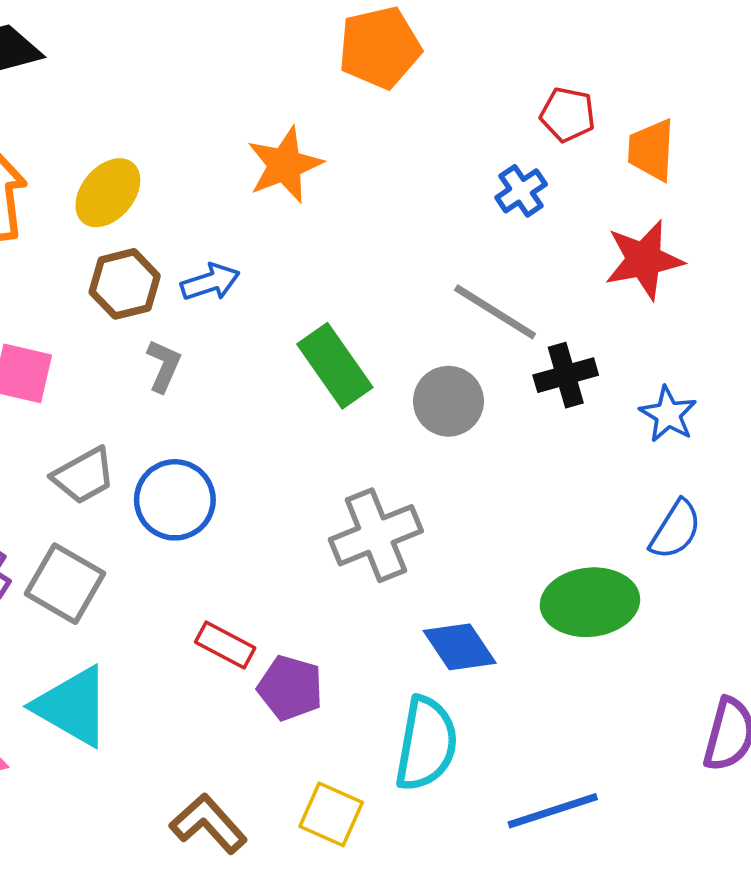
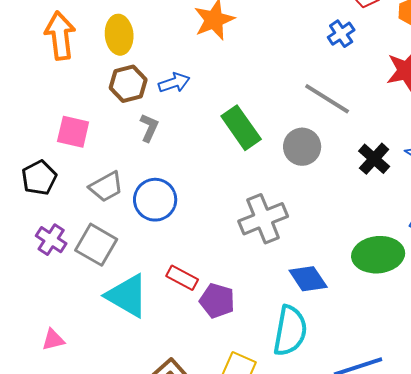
yellow ellipse: (108, 193) -> (119, 35), turned -45
black cross: (566, 375) -> (374, 159), moved, turned -32
cyan triangle: (72, 706) -> (127, 296), moved

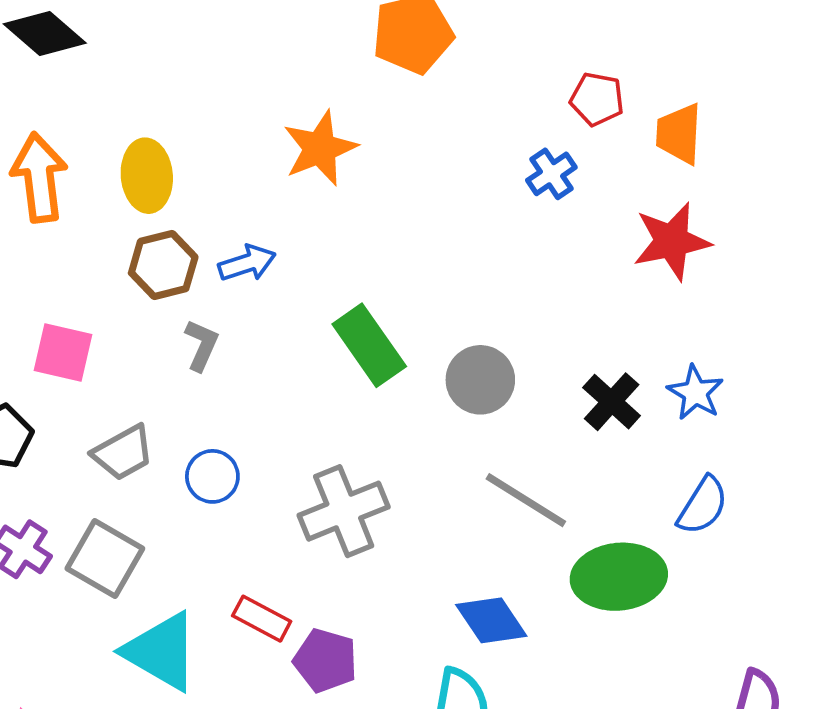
gray line: (327, 99) -> (526, 500), moved
blue circle: (155, 200) -> (212, 476), size x0.7
gray cross: (263, 219) -> (344, 511), moved

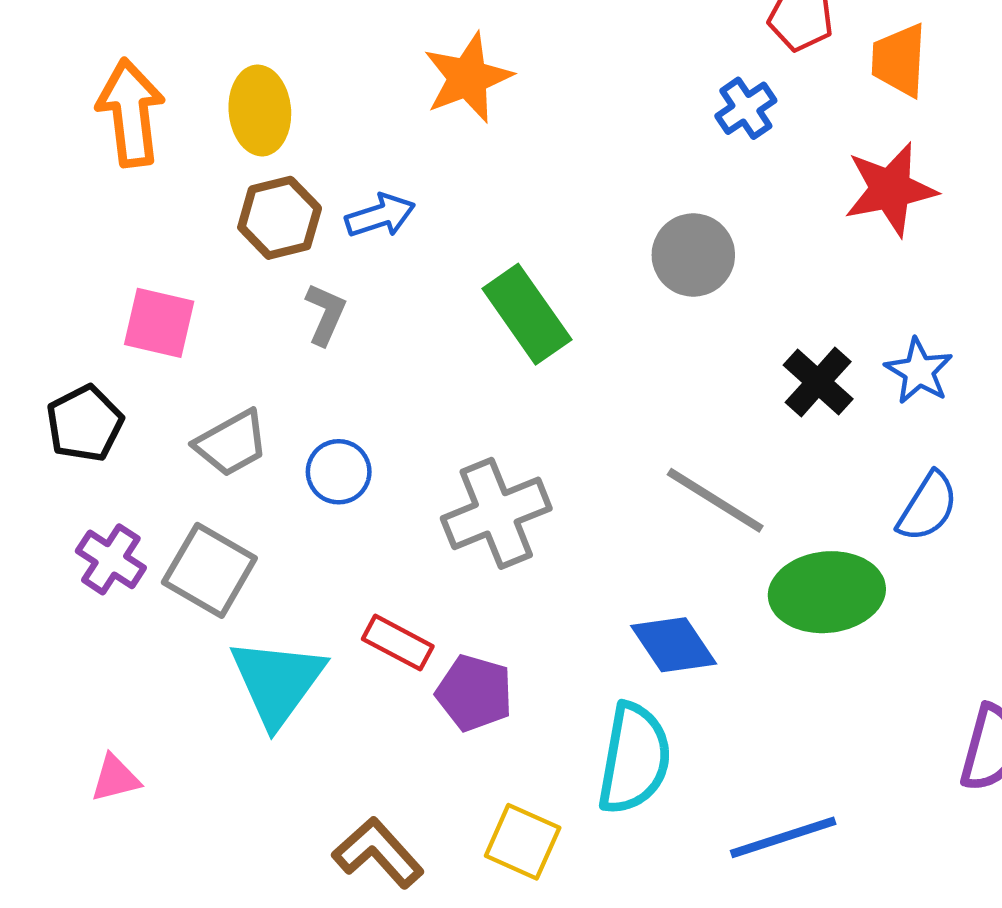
gray circle: (480, 380) -> (693, 255), moved
cyan triangle: (161, 651) -> (277, 682), turned 36

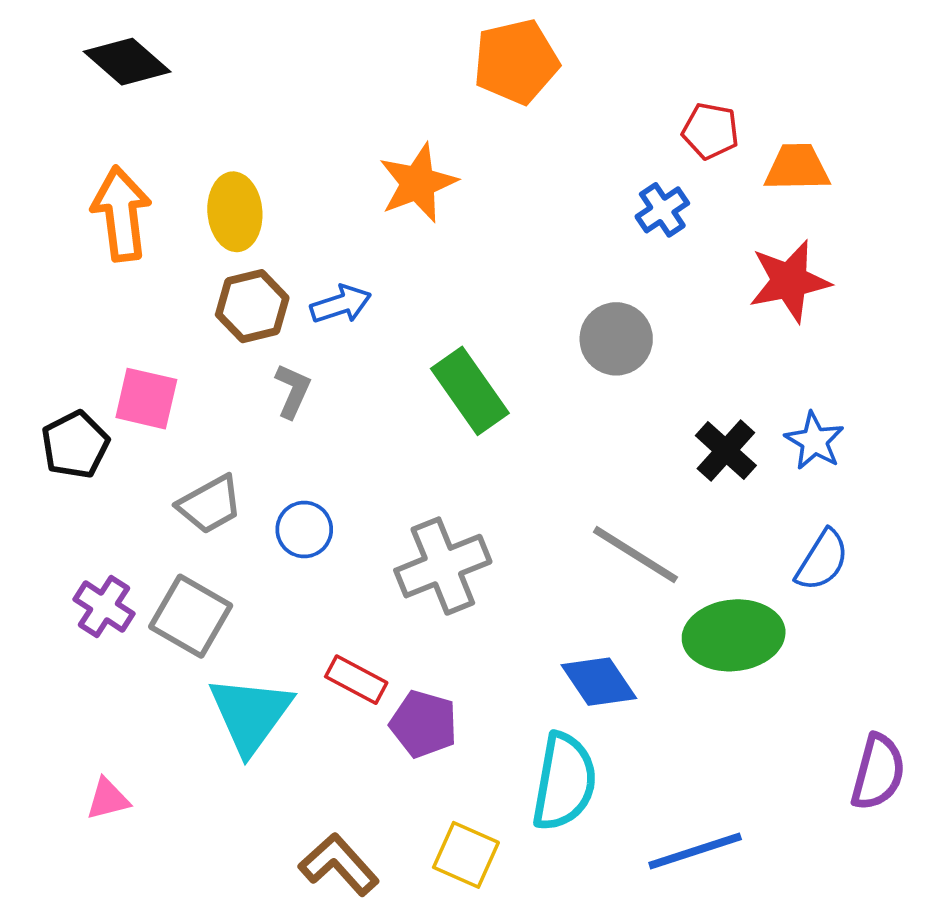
orange trapezoid: (899, 60) -> (797, 168), turned 86
black pentagon: (85, 424) -> (75, 445), moved

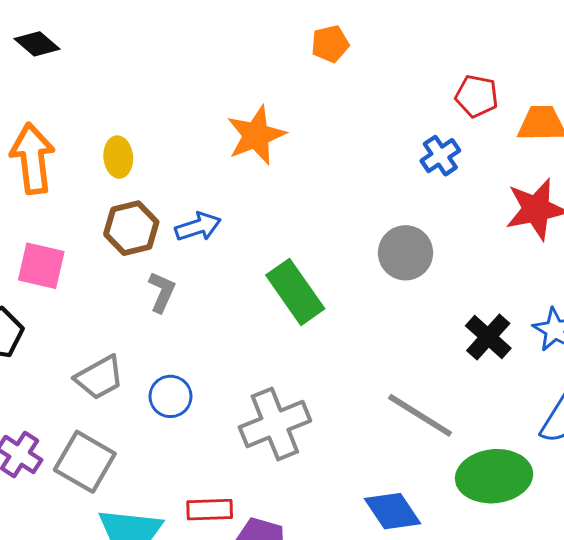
black diamond: (127, 62) -> (37, 44), size x0.7
orange pentagon: (516, 62) -> (330, 44), size x0.6
yellow ellipse: (235, 212) -> (118, 157), size x0.7
pink square: (146, 399) -> (41, 266), moved
red rectangle: (356, 680) -> (210, 510), turned -30

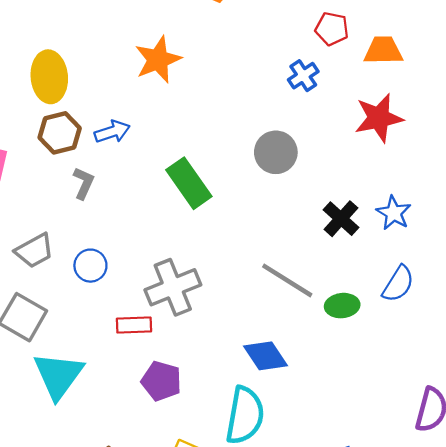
yellow ellipse: (118, 157) -> (49, 77), size x1.6
green ellipse: (494, 476) -> (342, 306), moved, size x0.6
red rectangle: (210, 510) -> (134, 325), moved

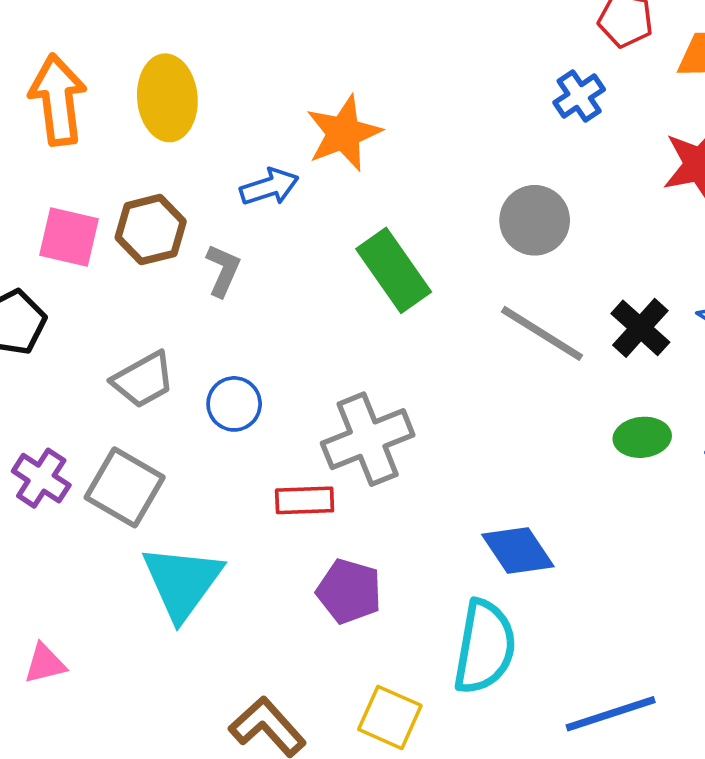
orange star: (158, 60) -> (344, 133), moved
brown hexagon: (60, 133) -> (151, 230), moved
gray line: (287, 280) -> (542, 333), moved
green ellipse: (342, 306) -> (642, 437), moved

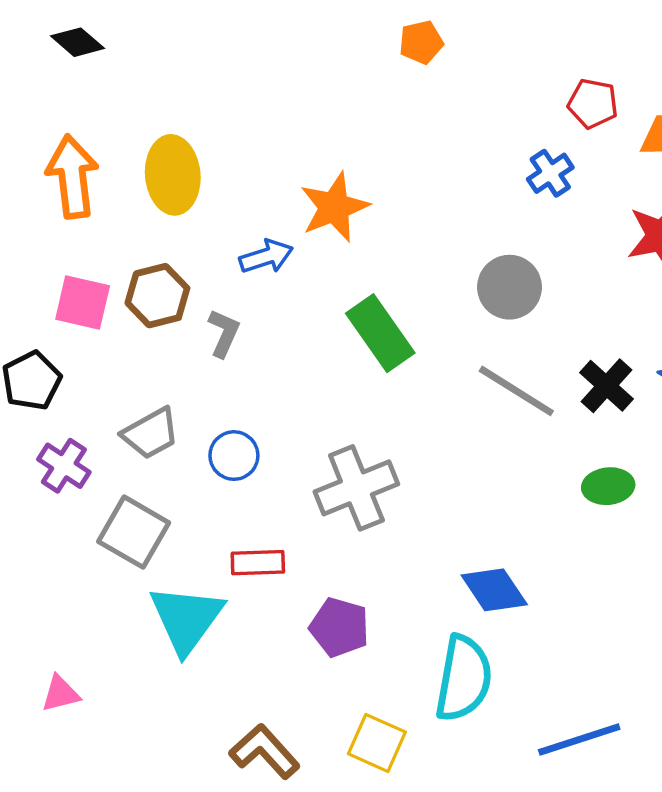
purple cross: (41, 478) -> (64, 466), moved
red rectangle: (305, 500) -> (258, 563), moved

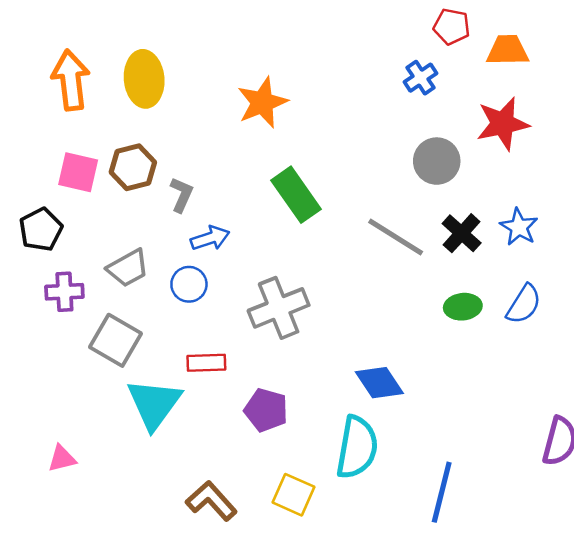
blue arrow: (266, 257) -> (210, 238), moved
gray circle: (509, 287) -> (437, 161), moved
purple cross: (64, 466) -> (64, 292), turned -36
blue line: (579, 740) -> (442, 492), turned -58

